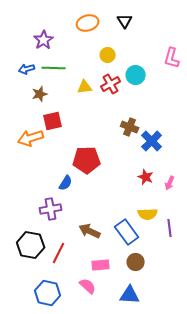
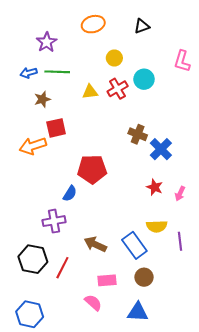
black triangle: (125, 21) -> (142, 26), moved, turned 42
blue hexagon: (48, 293) -> (30, 314), moved

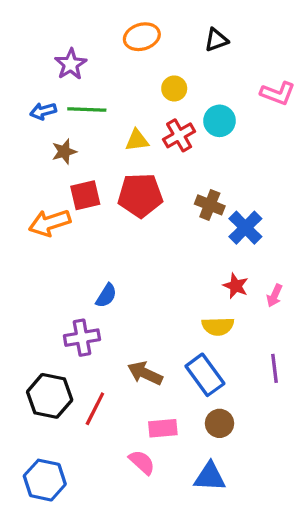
pink L-shape: (182, 61) -> (278, 93), turned -85
red pentagon: (92, 169) -> (140, 195), moved
yellow semicircle: (157, 226) -> (218, 326), moved

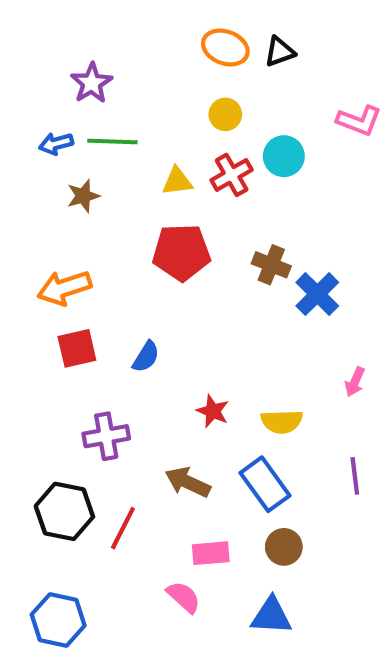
orange ellipse: (142, 37) -> (225, 48), moved, turned 36
red square: (85, 195) -> (77, 348), moved
red star: (236, 286) -> (213, 411), moved
blue semicircle: (106, 296) -> (146, 357), moved

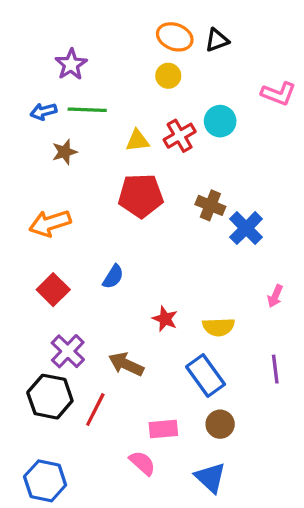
yellow circle: (225, 114) -> (168, 76), moved
red square: (77, 348) -> (53, 290), moved, turned -32
purple cross: (106, 436) -> (68, 351), moved, turned -36
brown arrow: (188, 482) -> (126, 364), moved
blue triangle: (271, 616) -> (210, 478), turned 40

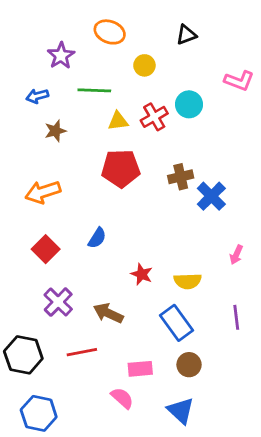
orange ellipse: (175, 37) -> (110, 32), moved
green line: (87, 110) -> (94, 90), moved
brown cross: (210, 205) -> (181, 177), turned -35
black hexagon: (50, 397) -> (23, 355), moved
red line: (95, 410) -> (82, 352), turned 52

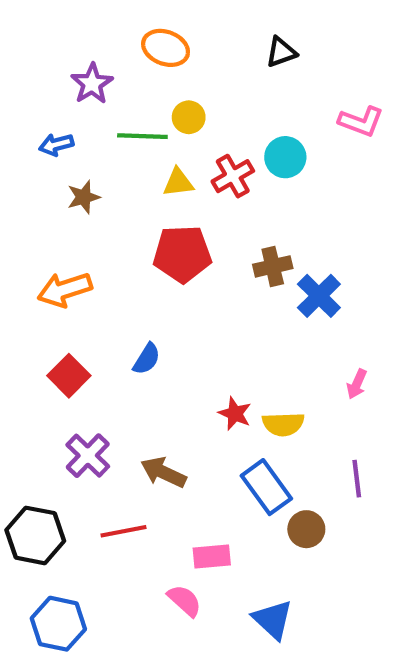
yellow circle: (144, 65) -> (189, 117), moved
red star: (142, 274) -> (235, 414), moved
brown circle: (189, 365) -> (306, 529), moved

